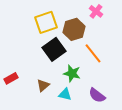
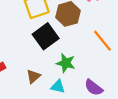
orange line: (93, 53) -> (103, 41), moved

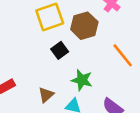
black square: (46, 36) -> (60, 50), size x0.6

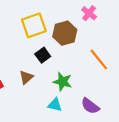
brown triangle: (46, 95) -> (26, 77), moved

